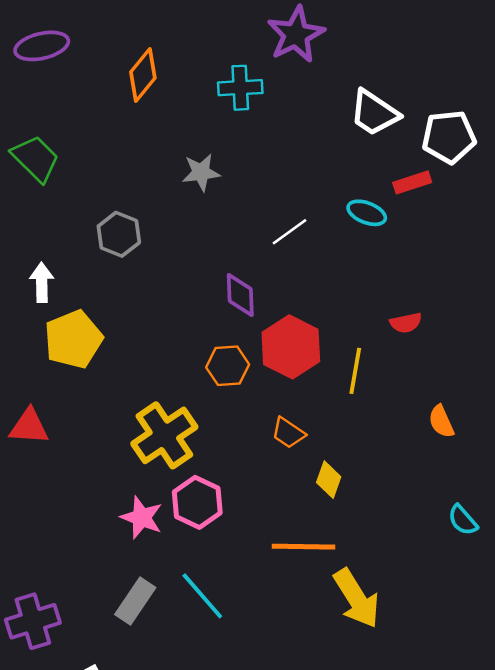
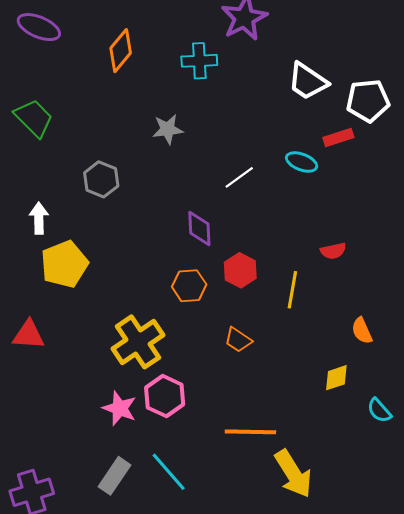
purple ellipse: (42, 46) -> (39, 27), turned 36
red hexagon: (291, 347) -> (240, 270), size x0.7
yellow diamond: (329, 480) -> (336, 378), moved, turned 52

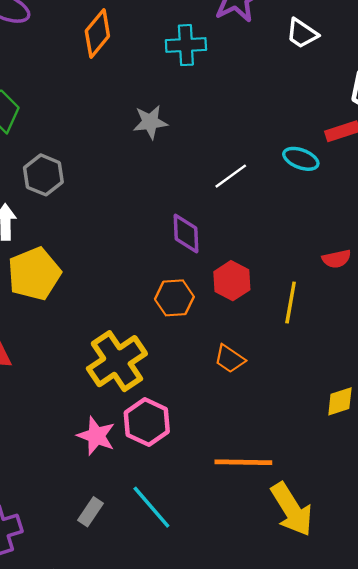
white trapezoid: (308, 81) -> (302, 34), moved, size x0.7
gray hexagon: (101, 179) -> (43, 175), moved
gray rectangle: (114, 476) -> (90, 512), size x0.7

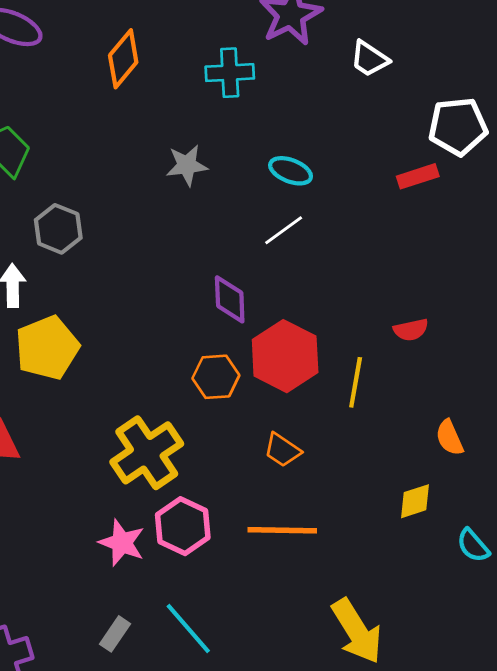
cyan ellipse: (301, 159) -> (291, 171), moved
red hexagon: (232, 281) -> (285, 356), size x1.5
orange line: (243, 462) -> (282, 530), moved

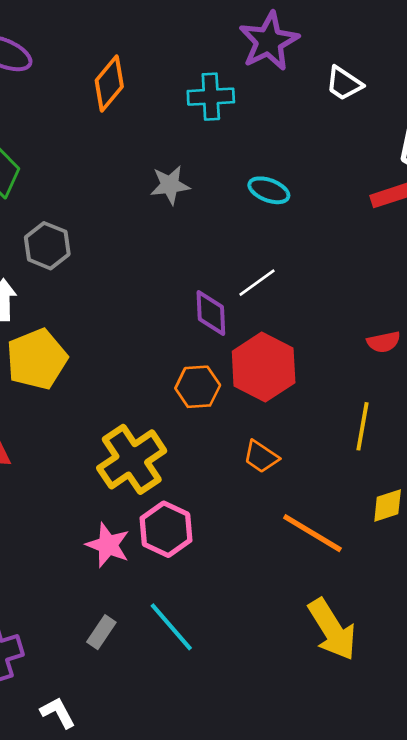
white line: (284, 230) -> (257, 283), moved
yellow line: (356, 382) -> (363, 426), moved
orange line: (282, 530) -> (312, 533), moved, turned 30

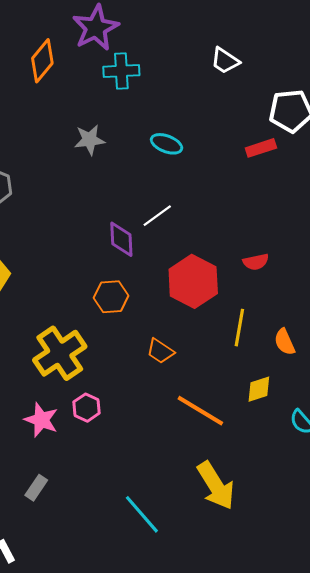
purple star: (269, 41) -> (96, 28), moved
red hexagon: (264, 367) -> (193, 281), moved
pink hexagon: (166, 529) -> (86, 408), size x0.7
cyan line: (171, 627) -> (142, 514), moved

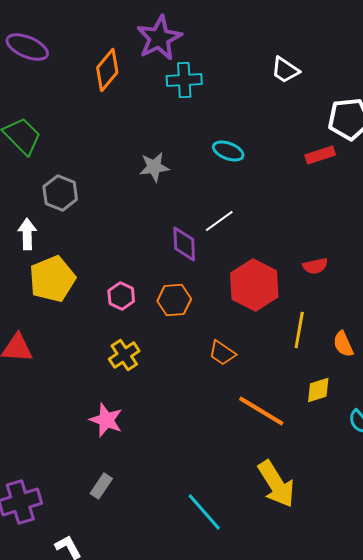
gray star: (90, 140) -> (154, 167), moved
yellow cross: (60, 353) -> (124, 355), size x0.6
pink hexagon: (86, 408) -> (121, 296), moved

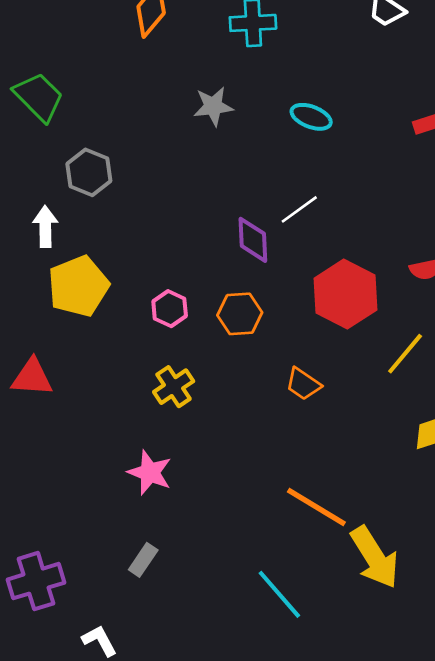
gray star: (154, 167) -> (213, 106), moved
yellow line: (299, 330) -> (405, 354), turned 30
orange line: (261, 411) -> (316, 507), moved

